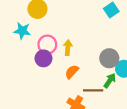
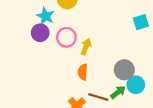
purple circle: (43, 58) -> (40, 33), moved
orange semicircle: (72, 72) -> (83, 72), turned -56

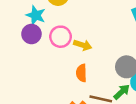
yellow arrow: (86, 47) -> (83, 45), turned 91

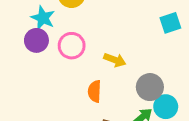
yellow arrow: (83, 45) -> (115, 60), moved

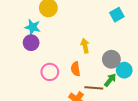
pink circle: (72, 46) -> (50, 72), moved
yellow arrow: (115, 60) -> (85, 46), turned -112

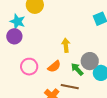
orange semicircle: (76, 69) -> (54, 66), turned -128
green arrow: (110, 80) -> (77, 69), moved, turned -88

